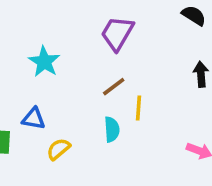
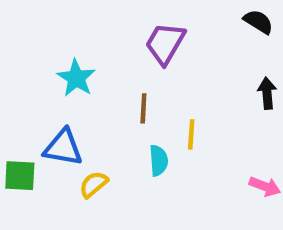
brown line: (114, 87) -> (143, 108), moved, turned -50
blue triangle: (34, 119) -> (63, 147), size x1.4

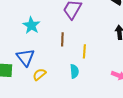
blue triangle: (63, 147) -> (25, 57), turned 42
cyan semicircle: (159, 161) -> (74, 71), moved

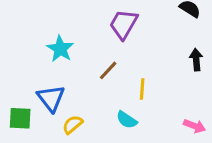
brown line: (62, 39) -> (108, 70), turned 40
cyan semicircle: (74, 71) -> (127, 120), turned 128

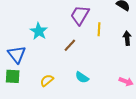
yellow line: (142, 89) -> (99, 29), moved
blue triangle: (51, 98) -> (17, 54), moved

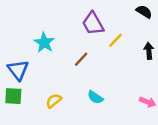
purple trapezoid: (80, 15) -> (93, 24), turned -60
yellow line: (99, 29) -> (116, 40), turned 40

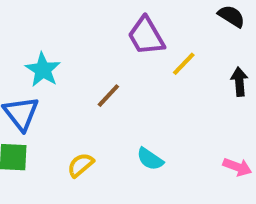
cyan star: (44, 43) -> (43, 70), moved
brown line: (81, 59) -> (108, 96), moved

